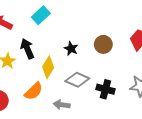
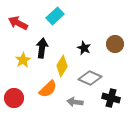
black arrow: (27, 49) -> (42, 48), turned 30
black cross: (105, 89) -> (111, 98), moved

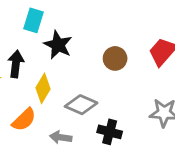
cyan rectangle: (55, 16) -> (33, 20), turned -30
black star: (84, 48) -> (58, 45), moved, size x1.5

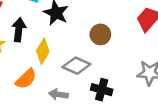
brown circle: (115, 58) -> (100, 34), moved

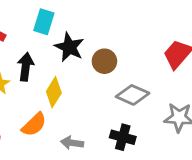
brown circle: (100, 34) -> (104, 61), moved
gray diamond: (76, 66) -> (133, 95), moved

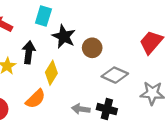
gray arrow: (72, 143) -> (81, 109), moved

